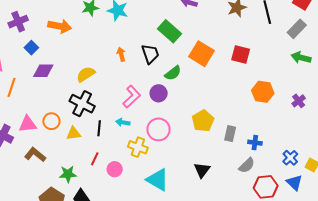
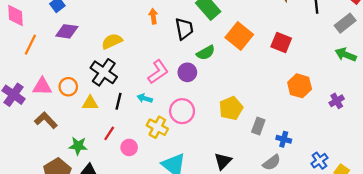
orange arrow: (121, 54) -> (153, 16), moved

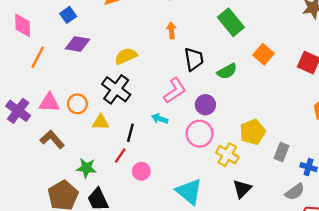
black trapezoid: (184, 29) -> (194, 59), moved
orange square: (239, 36) -> (264, 54), size x0.7
purple circle: (187, 72) -> (205, 105), moved
black line: (119, 101) -> (130, 133), moved
yellow cross: (157, 127) -> (227, 155), moved

